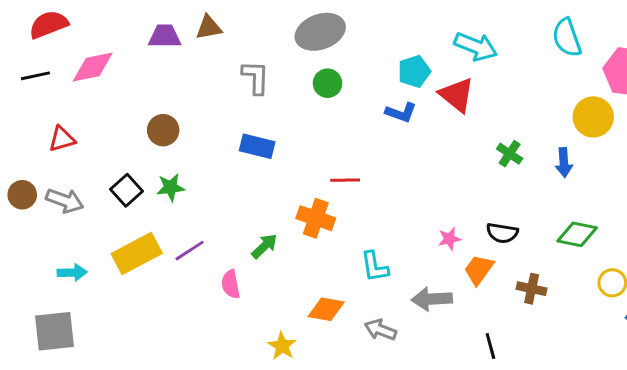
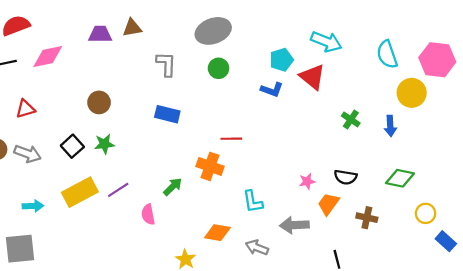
cyan semicircle: (567, 38) -> (387, 54), moved

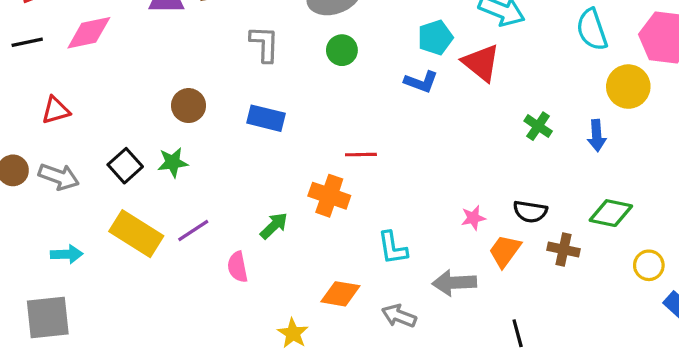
brown circle: (99, 102) -> (189, 106), moved
yellow rectangle: (80, 192) -> (136, 234), turned 60
brown cross: (367, 218) -> (563, 249), moved

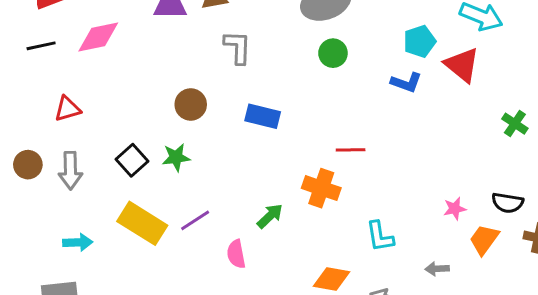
gray L-shape: (264, 44) -> (238, 47), moved
gray arrow: (59, 177) -> (70, 170), turned 69
gray arrow: (454, 283) -> (437, 269), size x0.6

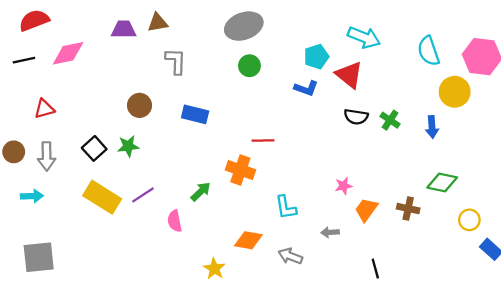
black semicircle: (508, 203) -> (356, 117), moved
cyan arrow: (78, 242) -> (32, 196), moved

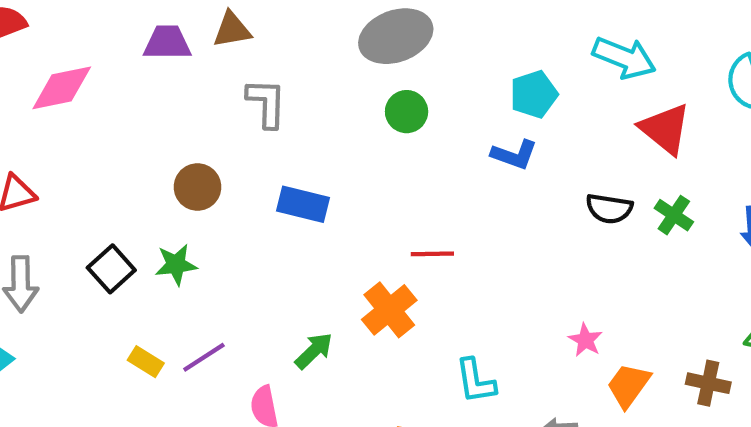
red triangle: (349, 75) -> (665, 129), moved
orange cross: (240, 170) -> (389, 310), turned 32
pink star: (344, 186) -> (585, 340), turned -30
yellow rectangle: (102, 197) -> (146, 362), moved, size x0.5

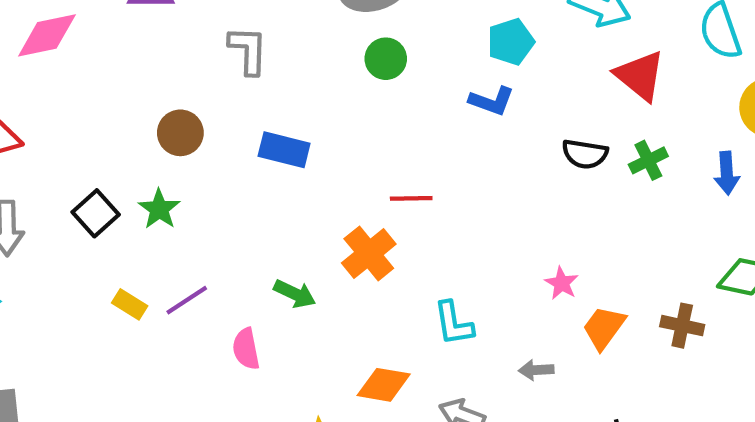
green cross: (674, 215) -> (648, 160), turned 30
green star: (176, 265) -> (159, 209), turned -30
green arrow: (314, 351) -> (295, 294), turned 69

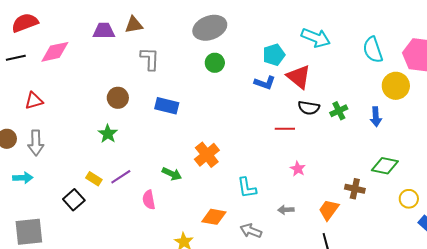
red triangle: (640, 76) -> (299, 77), moved
red line: (411, 198) -> (285, 129), moved
black square: (96, 213) -> (74, 200), moved
orange trapezoid: (604, 328) -> (329, 210), moved

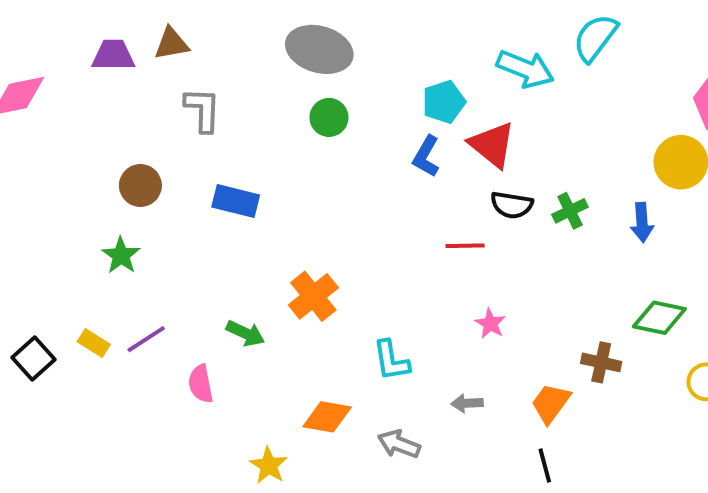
gray ellipse: (210, 28) -> (319, 49), turned 36
cyan semicircle: (373, 50) -> (595, 38), moved, turned 56
blue L-shape: (265, 83) -> (426, 156), turned 100
black square: (74, 200) -> (33, 359), moved

